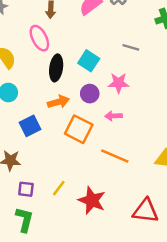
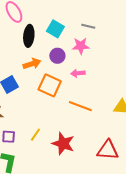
gray line: (131, 47) -> (88, 26), moved

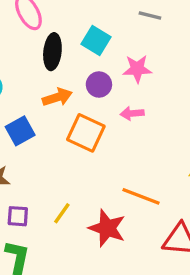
gray line: (88, 26) -> (150, 15), moved
orange line: (80, 106) -> (141, 196), moved

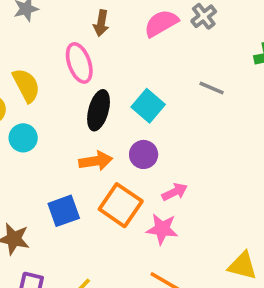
pink star: (137, 69) -> (162, 229), moved
pink arrow: (132, 113) -> (175, 192), turned 150
blue square: (20, 131) -> (64, 211), moved

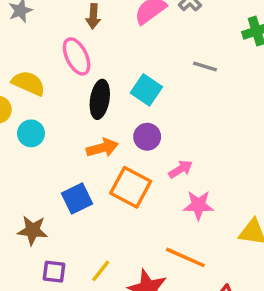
yellow semicircle: (26, 85) -> (28, 83), turned -32
pink star: (162, 229) -> (198, 205), moved

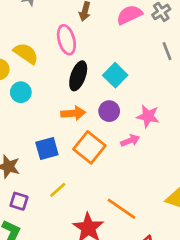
gray line: (205, 67) -> (167, 51), moved, turned 42
pink star: (198, 205) -> (148, 116), moved
yellow line: (101, 271) -> (58, 190), moved

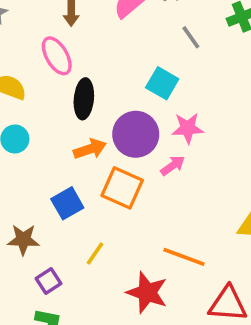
cyan square: (115, 75) -> (162, 83), moved
purple circle: (109, 111) -> (136, 134), size x1.6
purple square: (19, 201) -> (48, 281), turned -36

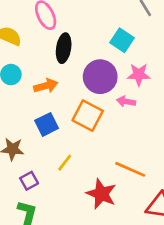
orange arrow: (90, 149) -> (46, 86), moved
pink arrow: (173, 166) -> (126, 101), turned -138

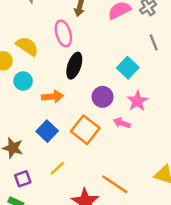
pink star: (139, 75) -> (137, 101), turned 30
purple circle: (100, 77) -> (103, 97), size x0.7
blue square: (47, 124) -> (47, 131), turned -30

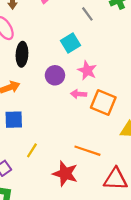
cyan square: (128, 68) -> (70, 43), turned 30
orange square: (85, 130) -> (103, 102), moved
blue square: (47, 131) -> (14, 120), turned -30

